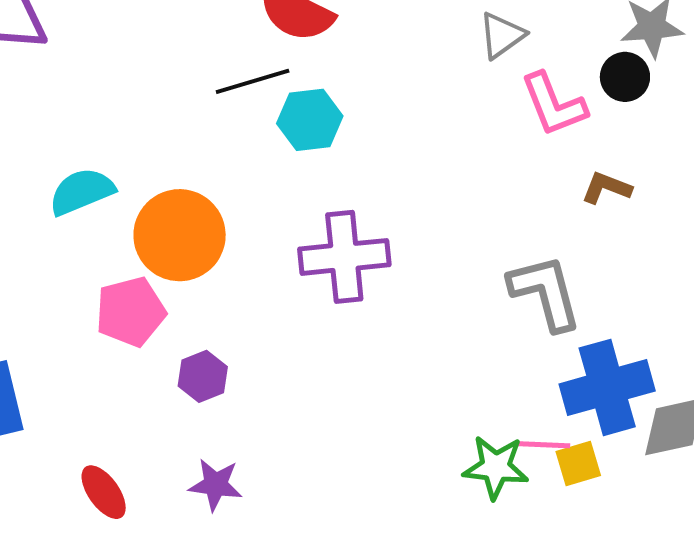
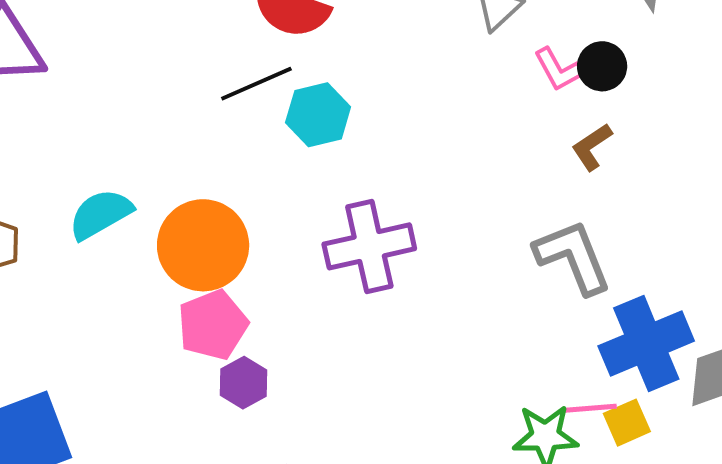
black circle: (625, 77) -> (602, 66), moved
pink L-shape: (554, 105) -> (558, 69), size x0.7
brown L-shape: (606, 188) -> (592, 147), moved, turned -48
pink pentagon: (131, 312) -> (213, 325), moved

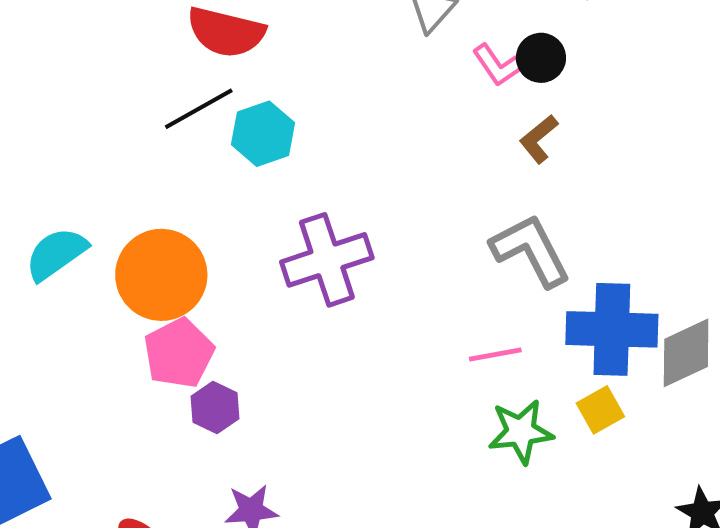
blue cross: (646, 344) -> (612, 329), turned 30
pink line: (590, 408) -> (495, 354), moved

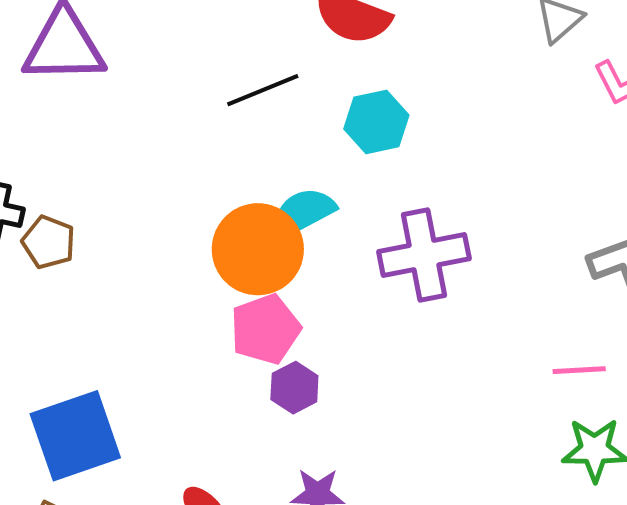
black line: (199, 109) -> (263, 90), moved
cyan semicircle: (56, 254) -> (303, 212), moved

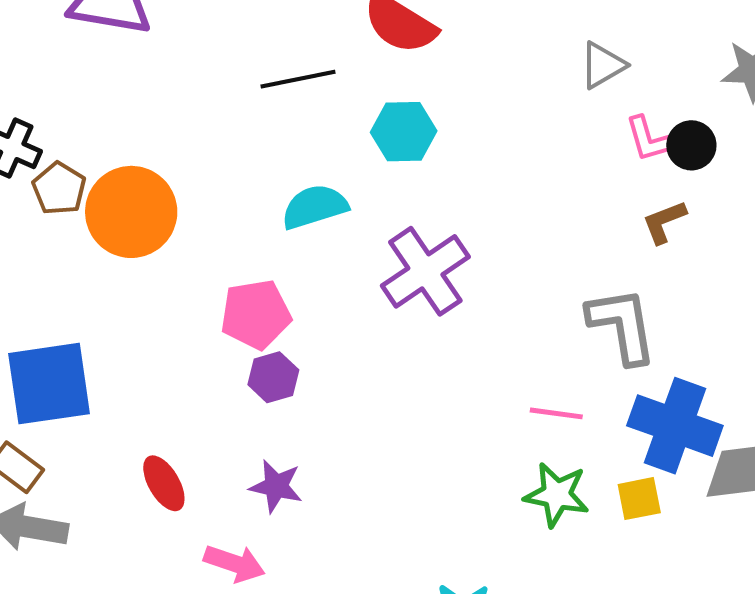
orange circle: (258, 249) -> (131, 212), moved
purple cross: (424, 255) -> (425, 271), turned -34

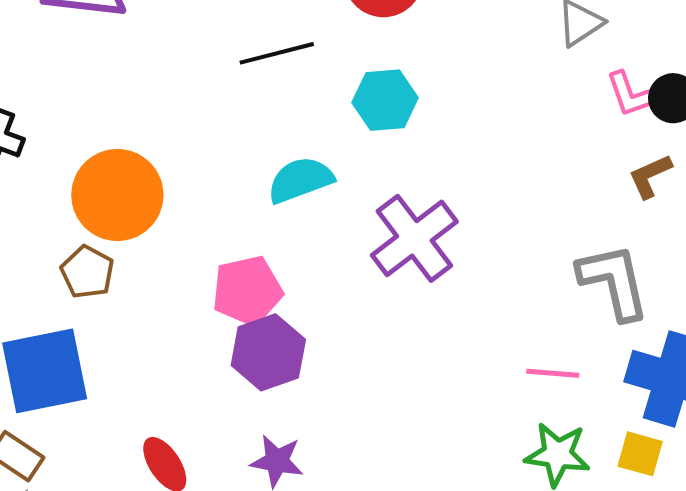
brown pentagon: (59, 188) -> (87, 272), moved
purple hexagon: (273, 377) -> (268, 352), size x1.5
yellow square: (639, 499) -> (640, 454), turned 30

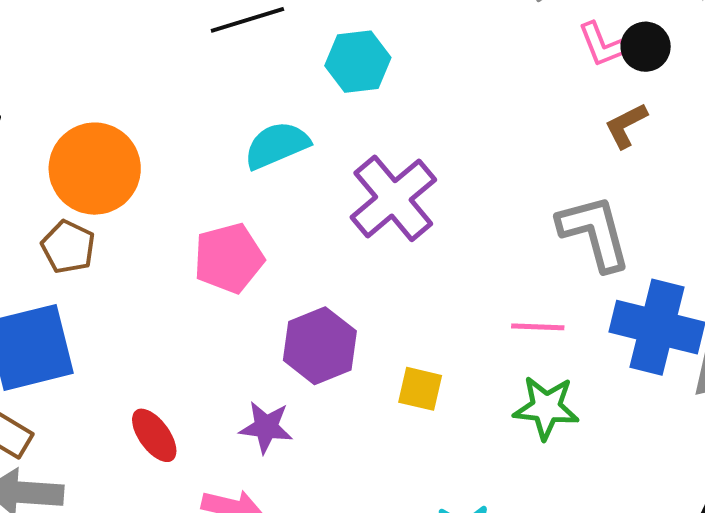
purple hexagon: (268, 352) -> (320, 346), moved
yellow square: (640, 454) -> (420, 389), moved

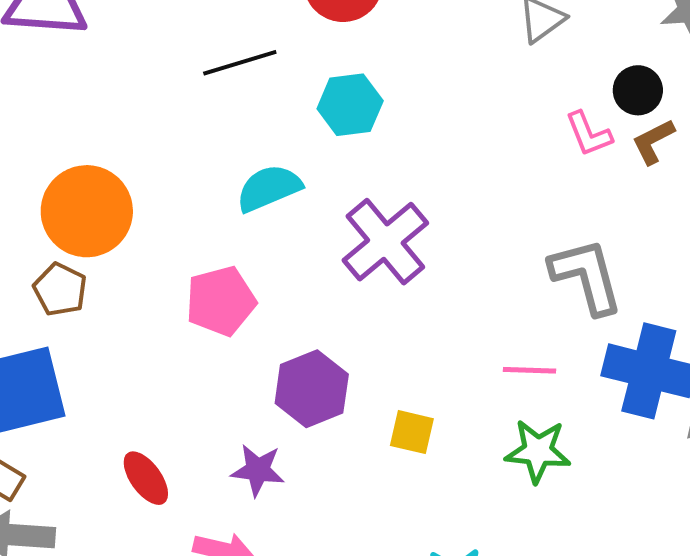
pink L-shape: (602, 45) -> (589, 134), moved
brown L-shape: (626, 125) -> (653, 142), moved

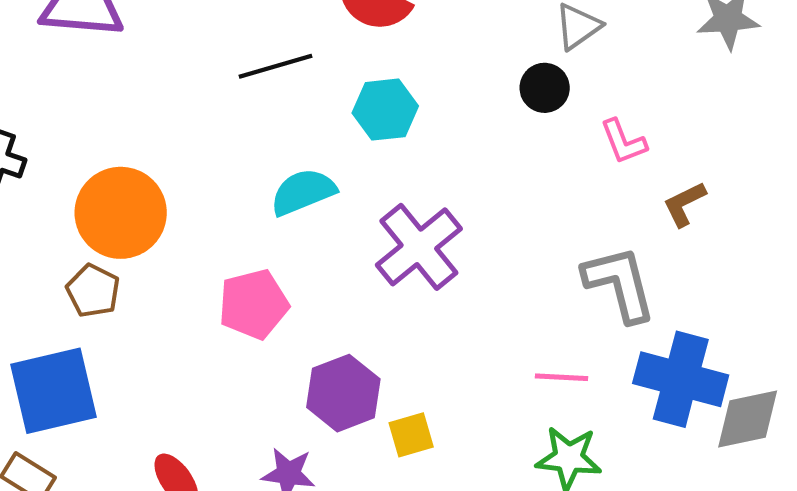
black circle: (638, 90) -> (545, 88), moved
brown L-shape: (653, 142) -> (684, 204), moved
yellow square: (412, 432) -> (411, 435), moved, turned -30

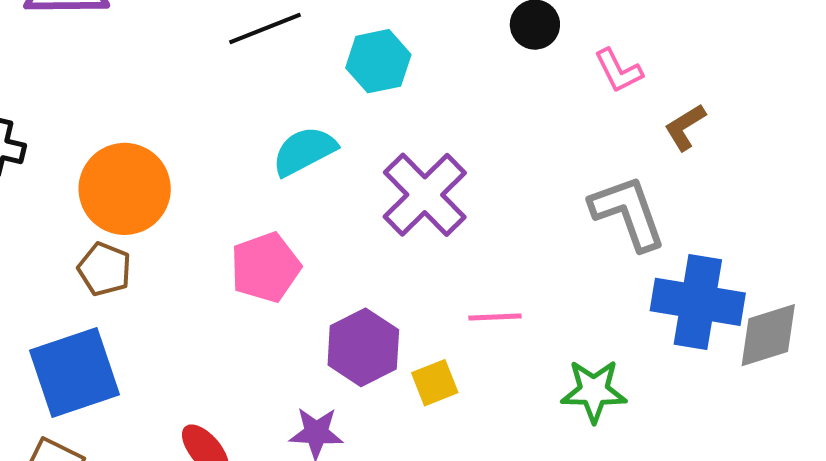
pink line: (561, 377) -> (495, 317), moved

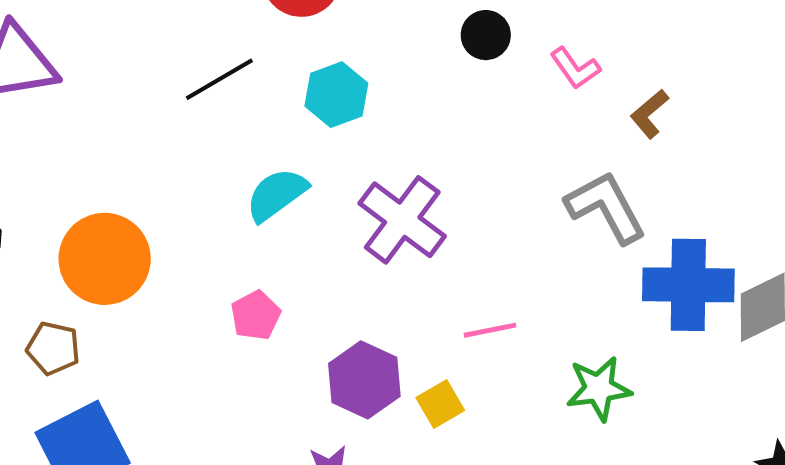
pink pentagon: (265, 267) -> (256, 315), size x0.7
brown pentagon: (104, 269) -> (53, 348), moved

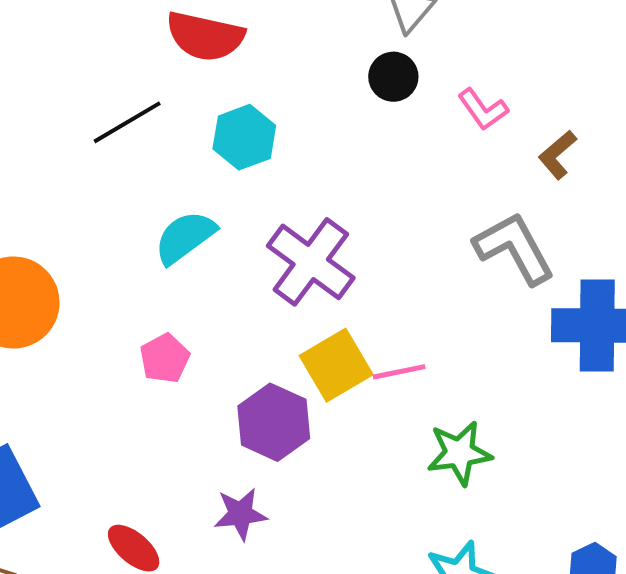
green star: (599, 389) -> (459, 453), moved
yellow square: (440, 404) -> (336, 365), moved, size x1.5

